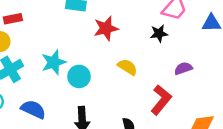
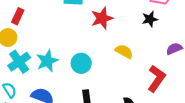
red rectangle: (13, 19) -> (18, 16), turned -49
cyan star: (54, 62) -> (47, 61), moved

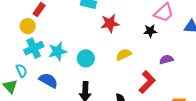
yellow semicircle: (124, 51) -> (124, 55), turned -63

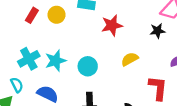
yellow circle: (28, 26) -> (57, 15), moved
red L-shape: (147, 82) -> (158, 88), turned -35

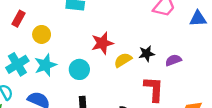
yellow circle: (57, 15) -> (42, 34), moved
red star: (112, 25) -> (102, 43), moved
black star: (157, 31) -> (147, 54), moved

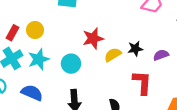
red rectangle: (19, 19) -> (13, 33), moved

